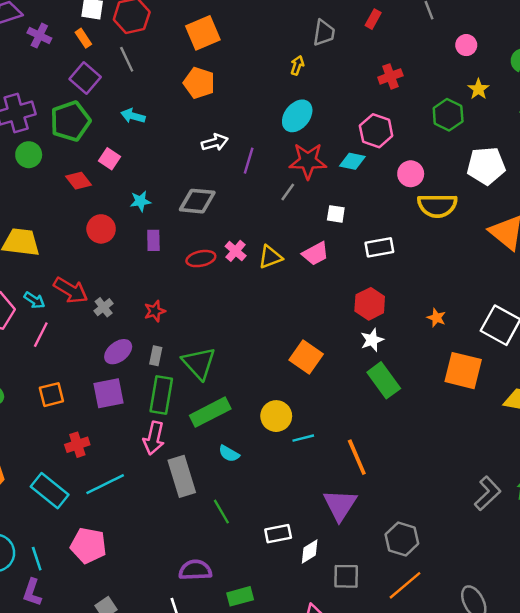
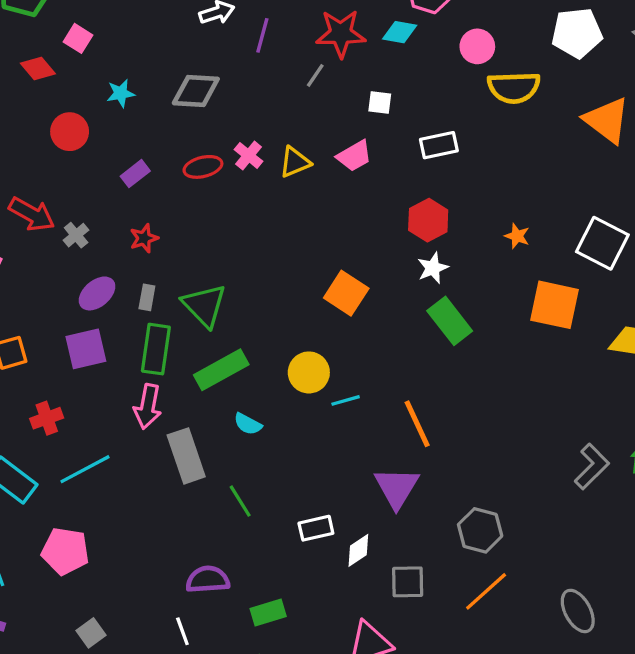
purple rectangle: (153, 240) -> (135, 174), moved, turned 55

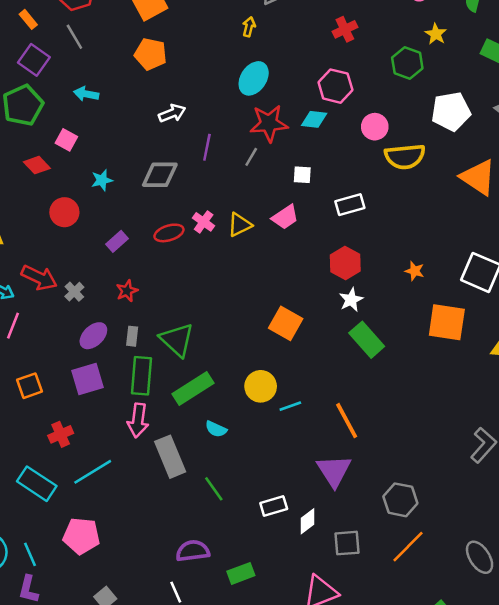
purple line: (262, 35) -> (207, 147), moved

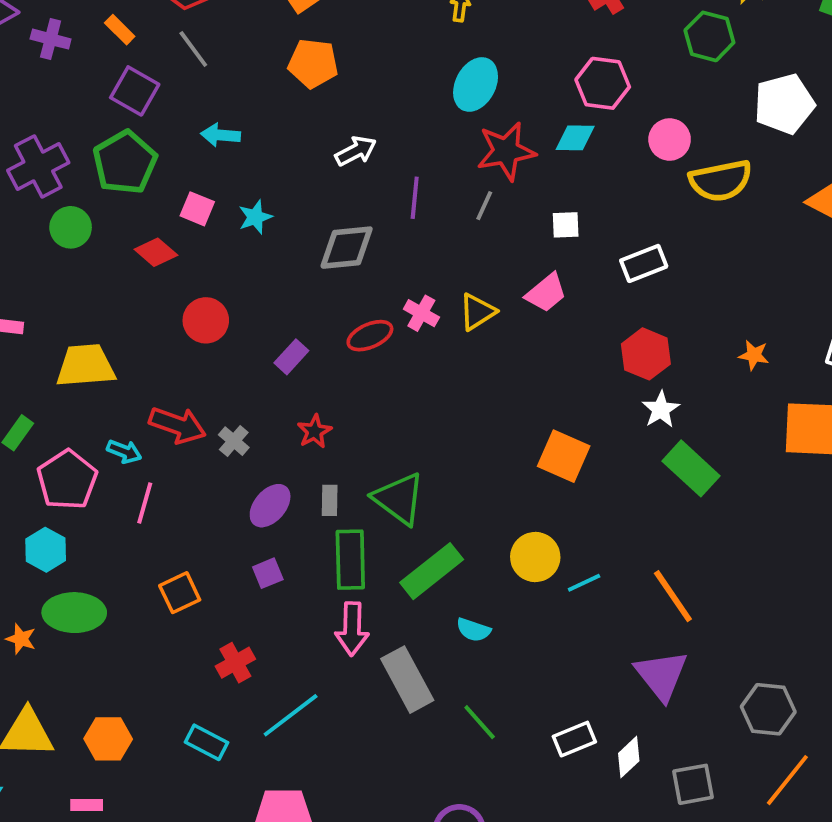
cyan star: (102, 180) -> (255, 217), moved
purple square: (88, 379) -> (268, 573), size x0.6
cyan rectangle: (37, 484) -> (206, 742), size x0.7

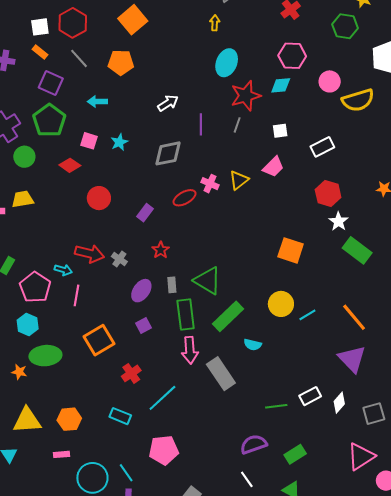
orange pentagon: (313, 63) -> (121, 62), moved
yellow trapezoid: (86, 366) -> (23, 199), moved, size x0.7
orange square: (180, 593) -> (99, 340), size x1.4
green line: (480, 722) -> (276, 406), moved, turned -50

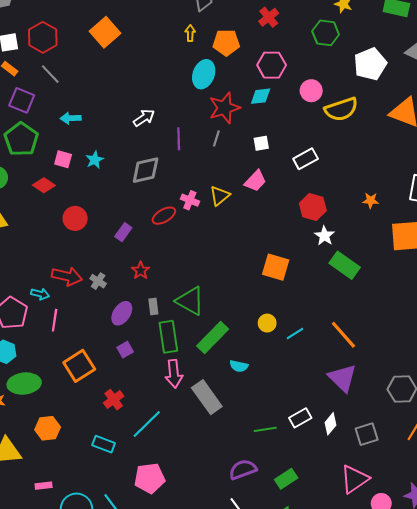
orange pentagon: (121, 62) -> (226, 42), moved
yellow circle: (281, 304) -> (267, 323), size x0.7
orange hexagon: (69, 419) -> (48, 428), moved

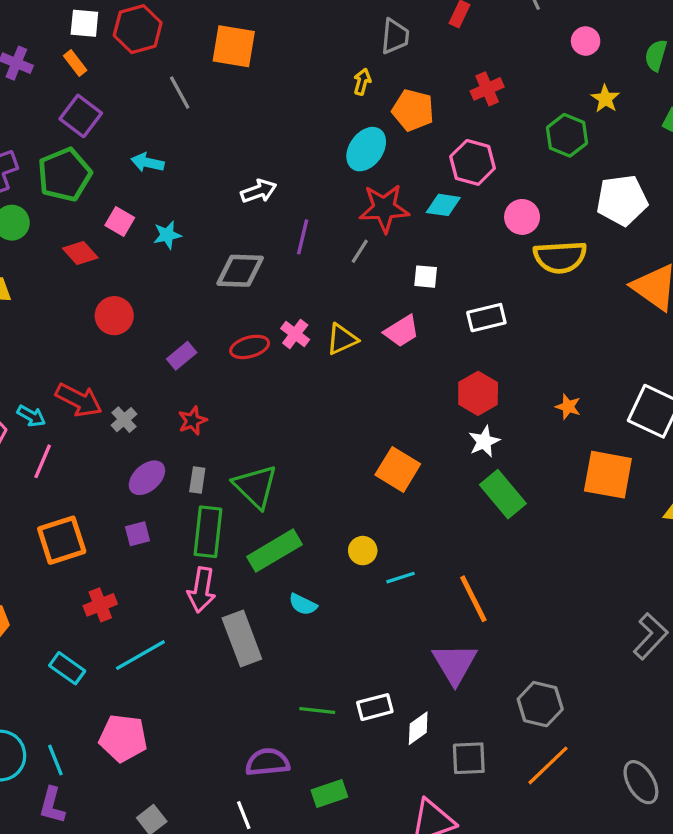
orange square: (105, 32) -> (234, 46), turned 36
gray line: (50, 74) -> (180, 93), moved

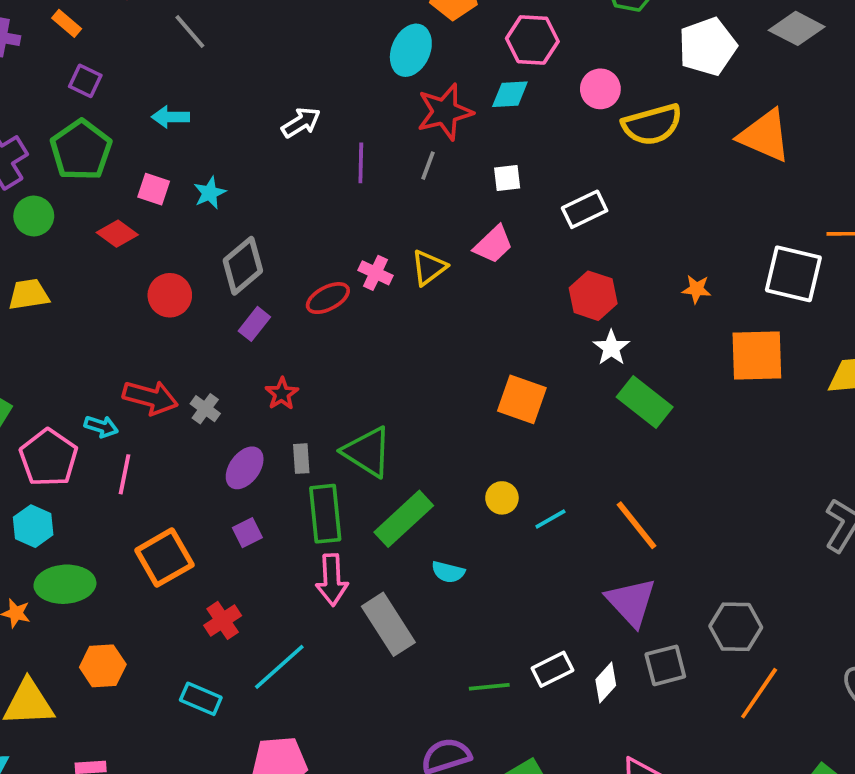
purple square: (81, 116) -> (85, 81), size x0.7
gray diamond: (240, 271) -> (243, 266), moved, turned -30
gray square: (469, 758) -> (665, 665), moved

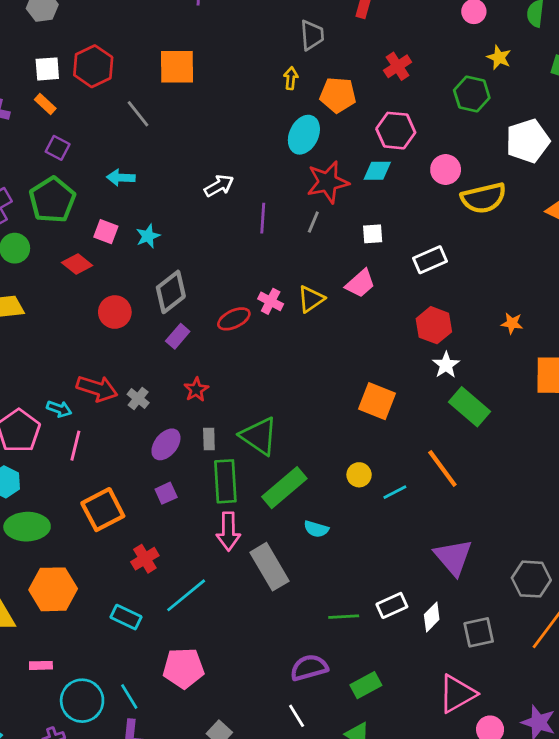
orange line: (636, 525) -> (442, 468), moved
gray square: (665, 665) -> (479, 632), moved
orange hexagon: (103, 666) -> (53, 589), size x1.4

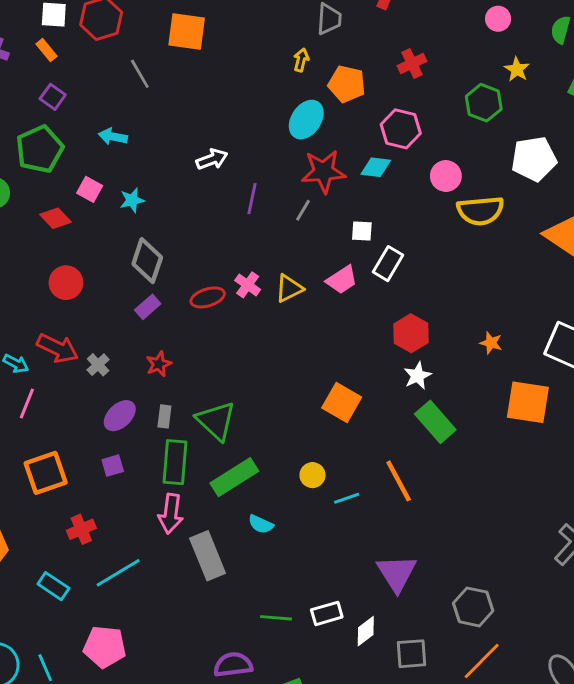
white rectangle: (430, 260) -> (388, 264), moved, turned -44
gray diamond: (171, 292) -> (147, 261), turned -42
red circle: (115, 312) -> (66, 283), moved

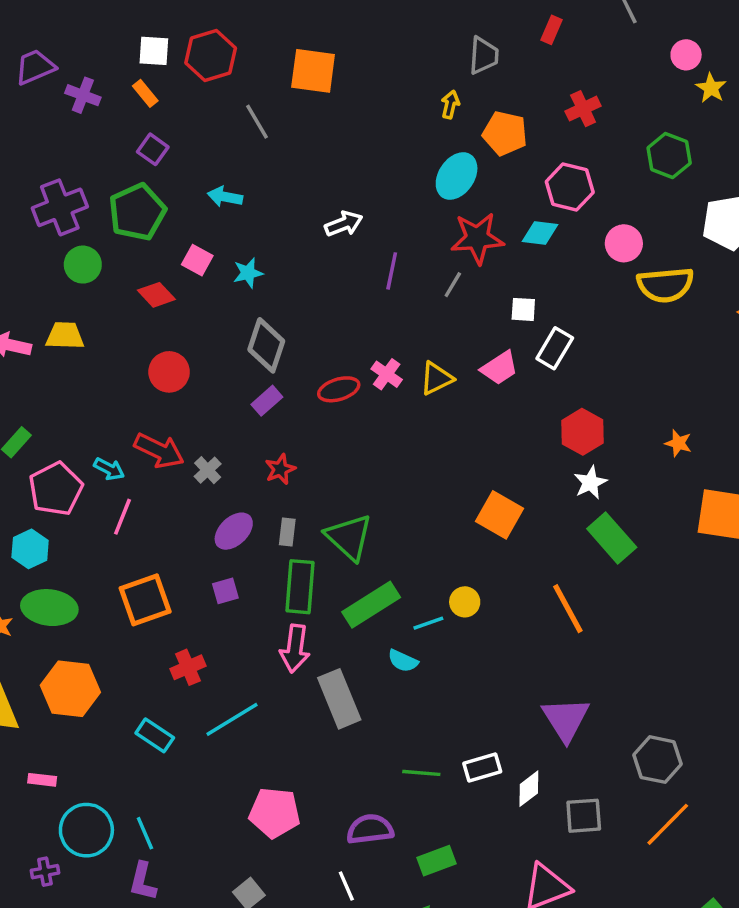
yellow star: (517, 69) -> (711, 88), moved
cyan line: (347, 498) -> (428, 623), moved
pink pentagon: (105, 647) -> (275, 813), moved

